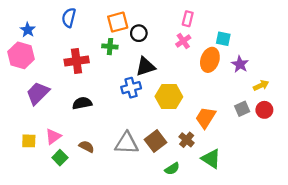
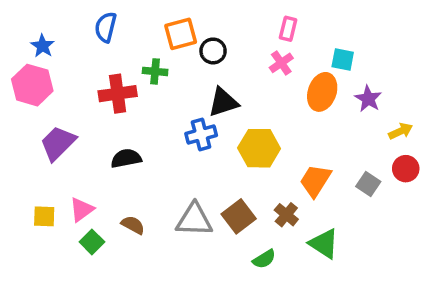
green cross: (110, 47) -> (155, 71), moved
gray square: (242, 109) -> (368, 184), moved, turned -32

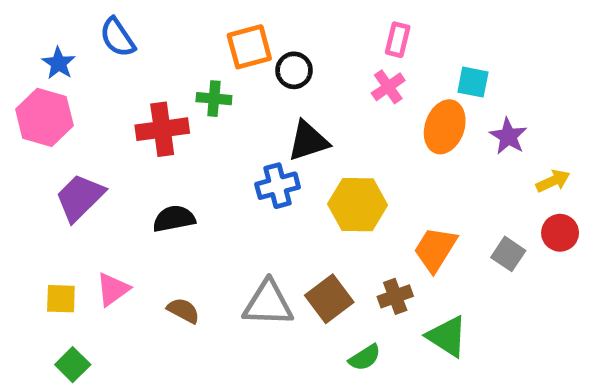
blue semicircle: (106, 27) -> (117, 37), moved, turned -48
brown cross: (286, 215) -> (395, 296), turned 30
green square: (92, 242) -> (73, 365), moved

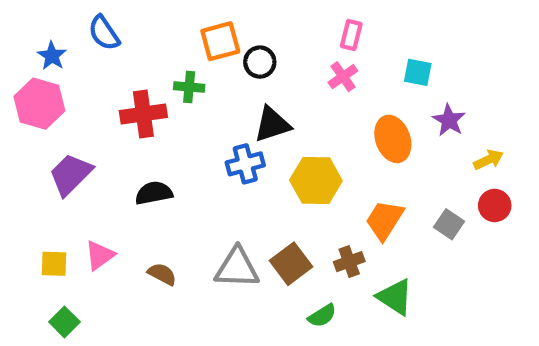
orange ellipse: (445, 127) -> (393, 139), moved, turned -39

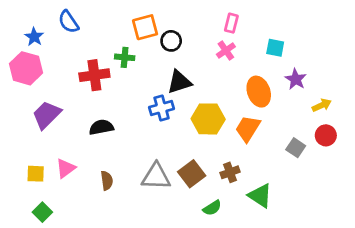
orange trapezoid: (385, 220) -> (248, 129), moved
brown semicircle: (162, 274) -> (107, 181), turned 54

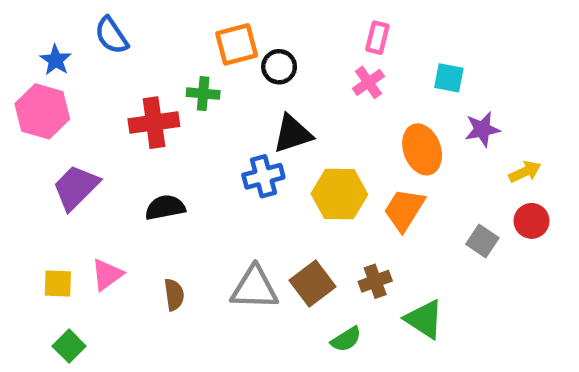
purple star: (296, 79) -> (482, 129), turned 30

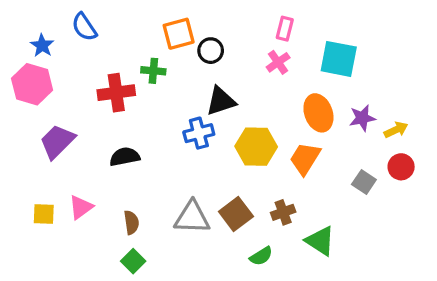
cyan square: (449, 78) -> (339, 59), size x1.6
purple star: (482, 129) -> (362, 118), moved
green square: (69, 346) -> (133, 261), moved

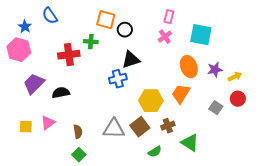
orange square: (179, 34) -> (106, 20), turned 30
yellow hexagon: (256, 147) -> (151, 101), moved
black semicircle: (125, 157) -> (61, 93), moved

